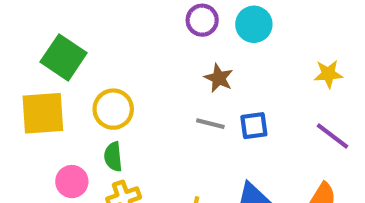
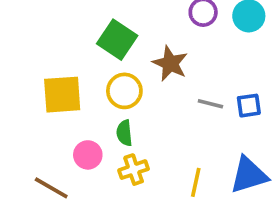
green square: (64, 57) -> (117, 40), moved
brown star: (219, 78) -> (170, 63), moved, size x1.4

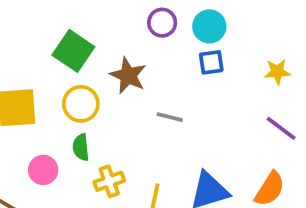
blue square: (249, 106) -> (211, 62), moved
yellow cross: (134, 170) -> (109, 181), moved

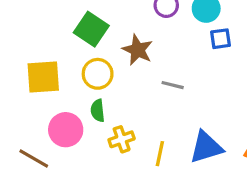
blue square: (211, 62) -> (221, 39), moved
pink circle: (43, 170) -> (66, 130), size x1.4

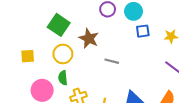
yellow square: (43, 77) -> (28, 56), size x0.6

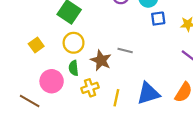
brown star: (89, 38) -> (101, 60), moved
yellow square: (28, 56) -> (36, 45), turned -32

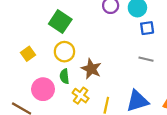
gray line: (125, 50) -> (146, 59), moved
yellow cross: (90, 88) -> (81, 96), turned -35

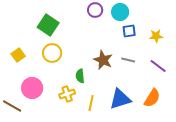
brown star: (91, 69) -> (103, 60), moved
green semicircle: (64, 76) -> (80, 76), moved
yellow cross: (81, 96) -> (67, 94), turned 35

